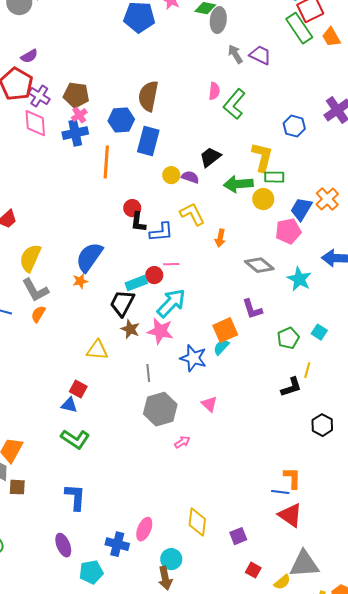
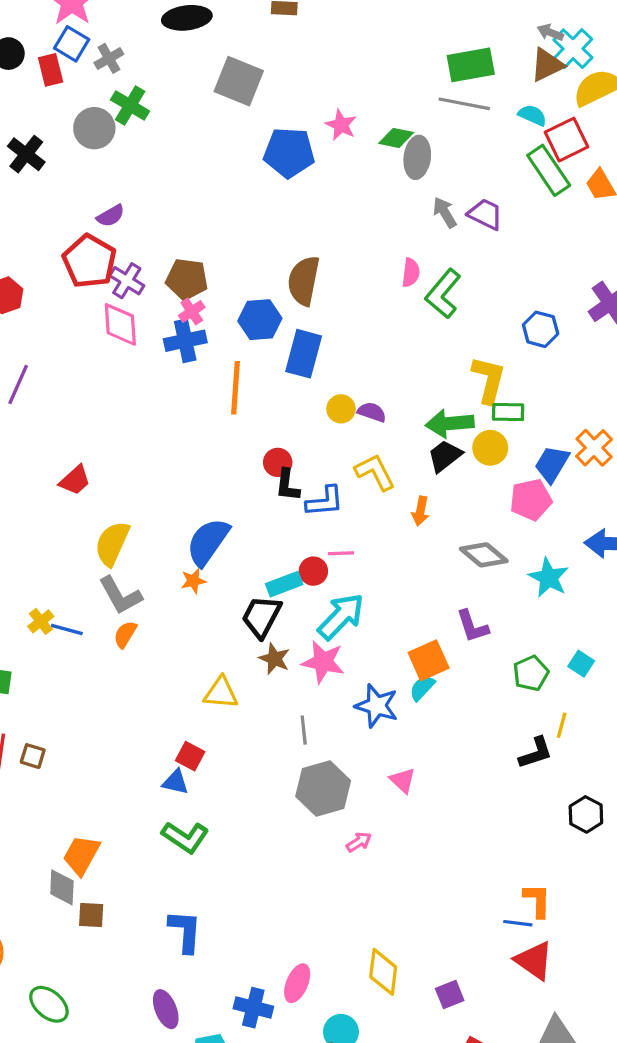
black trapezoid: (210, 157) -> (445, 456), moved

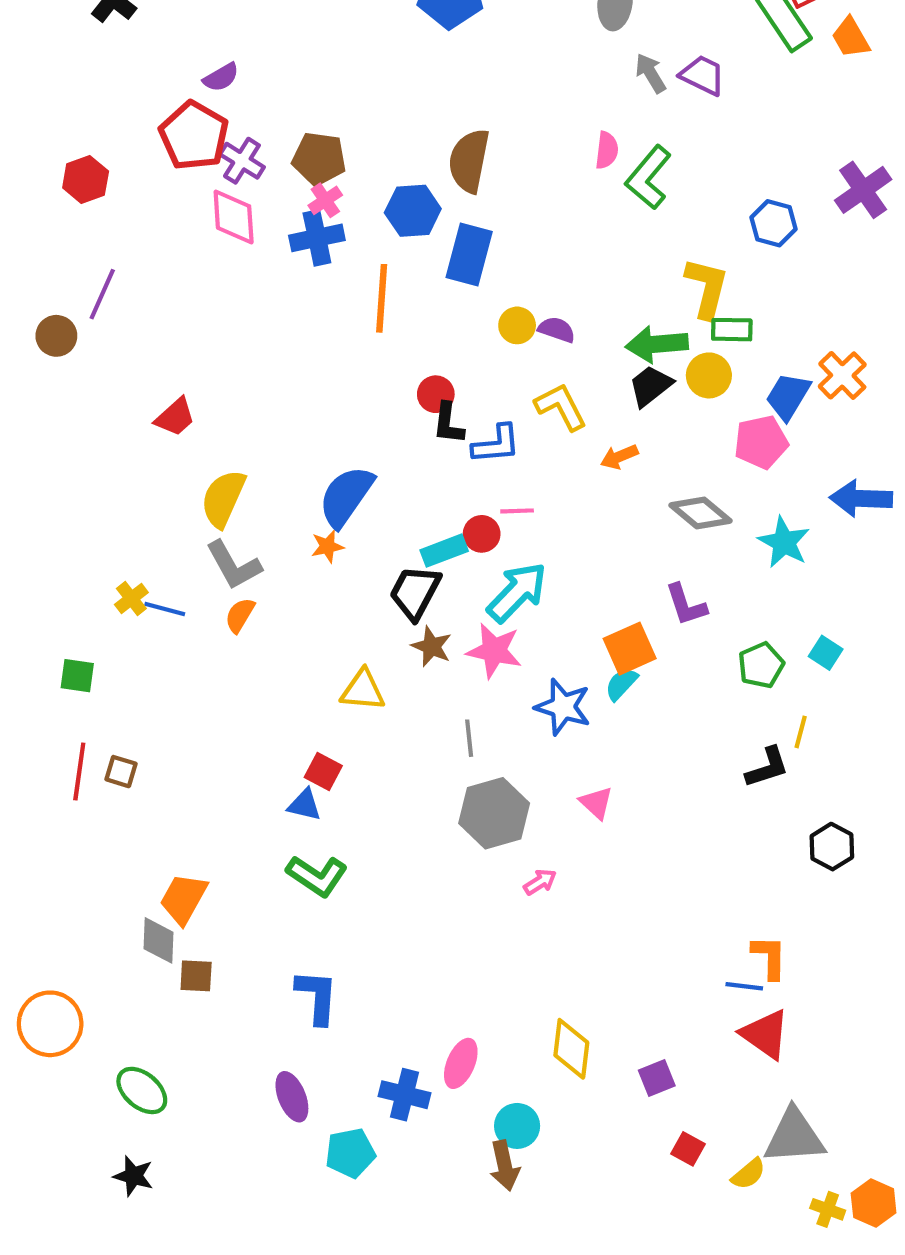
orange arrow: (420, 511) -> (619, 457), turned 56

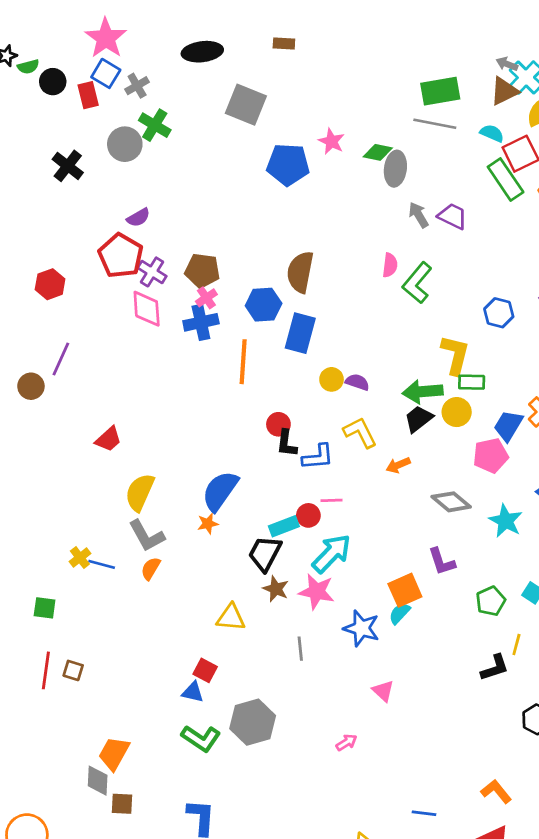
gray hexagon: (494, 813) -> (253, 722), moved
orange L-shape: (769, 957) -> (496, 791), turned -40
blue line: (744, 986) -> (424, 813), moved

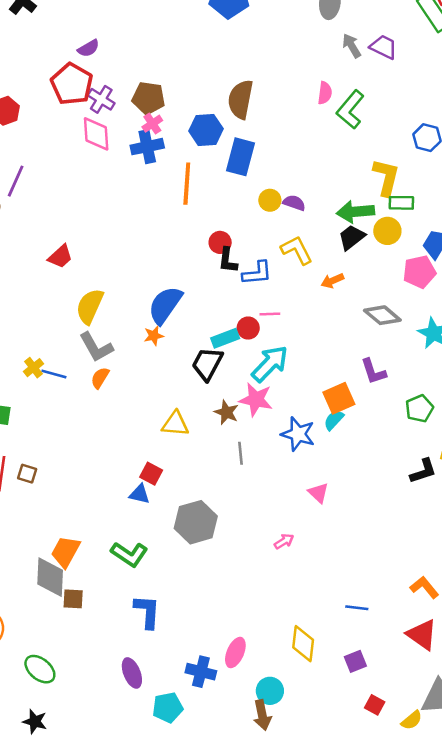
brown star: (276, 589) -> (226, 412), moved
green L-shape: (201, 738) -> (129, 554), moved
gray diamond: (98, 781) -> (50, 577), size x1.4

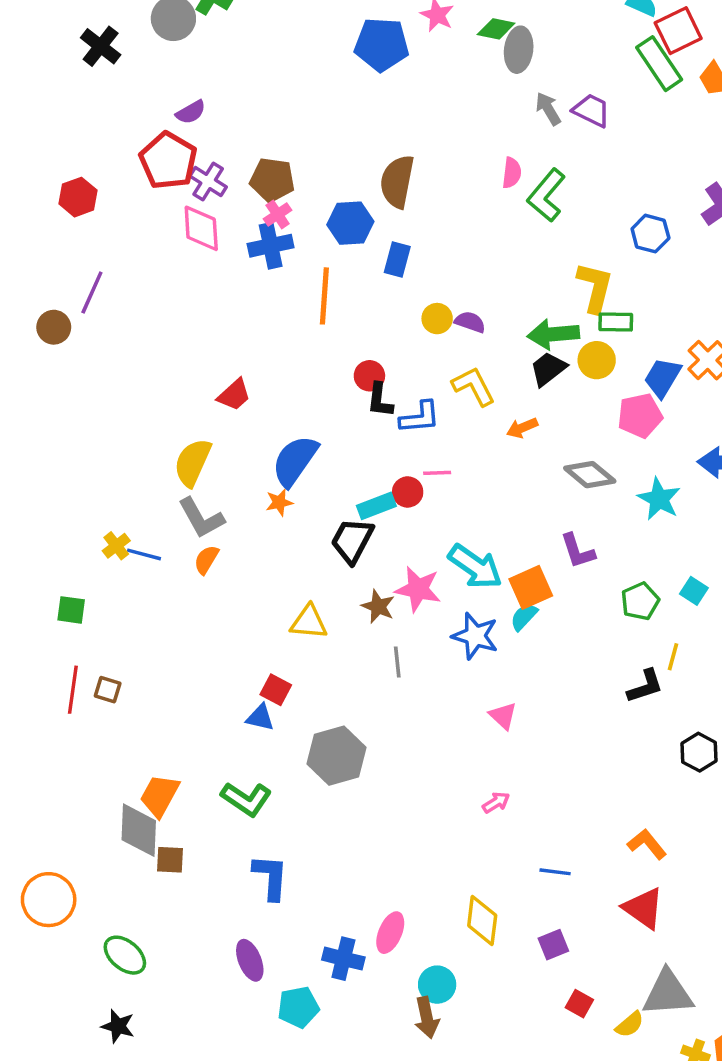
blue rectangle: (240, 157) -> (397, 260), size x0.7
red trapezoid: (60, 256) -> (234, 395), moved
cyan arrow: (270, 364) -> (475, 567), moved, turned 81
pink arrow: (284, 541) -> (496, 802), moved

